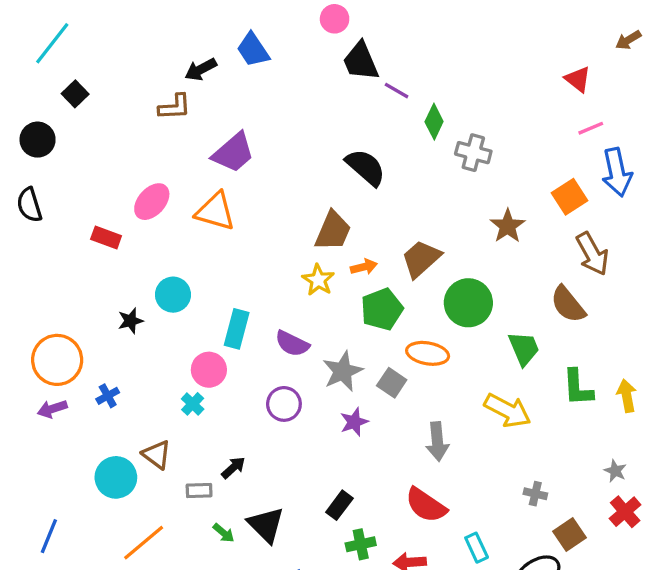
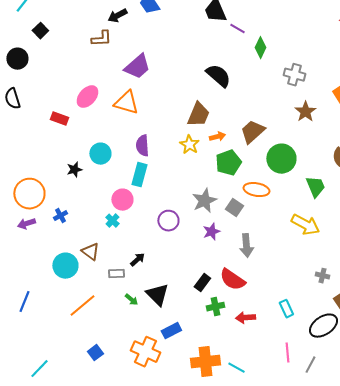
gray cross: (473, 153) -> (294, 75), moved
purple semicircle: (292, 344) -> (142, 146), moved, turned 60
gray arrow: (437, 441) -> (246, 246), moved
red semicircle: (426, 505) -> (232, 280), moved

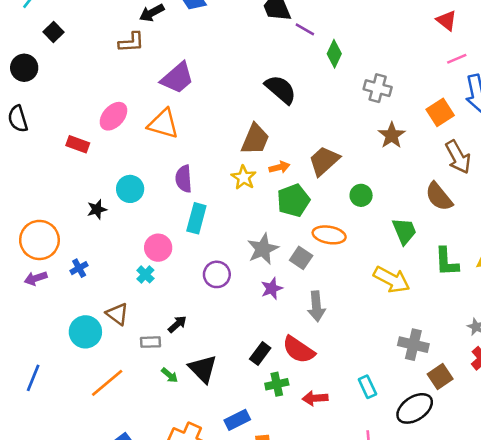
green circle: (281, 159) -> (361, 195), size x0.6
cyan rectangle: (139, 175) -> (196, 218), moved
gray cross: (322, 276) -> (413, 345), size x1.6
blue rectangle: (171, 331) -> (237, 420), moved

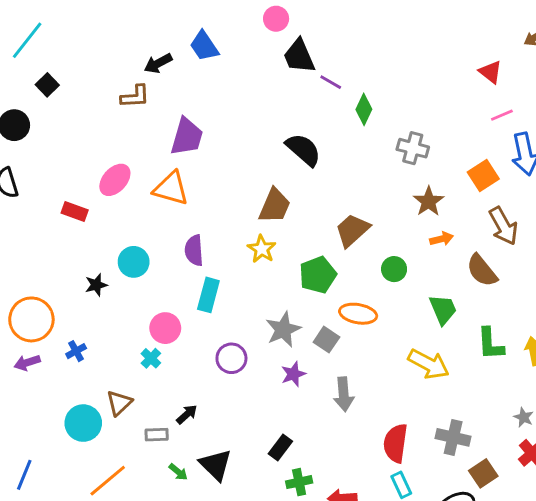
purple trapezoid: (177, 78) -> (187, 137), turned -33
orange arrow: (279, 167) -> (442, 239), moved
brown triangle: (117, 314) -> (119, 403), turned 40
red semicircle: (299, 350) -> (395, 443), moved, turned 64

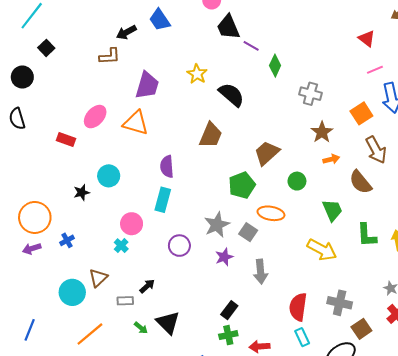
yellow star: (262, 249) -> (197, 74), moved
purple semicircle: (194, 250) -> (167, 167), moved
black rectangle: (280, 447) -> (229, 310), moved

